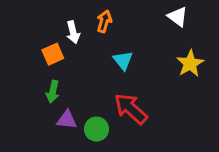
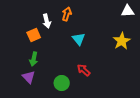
white triangle: (178, 17) -> (128, 11), moved, turned -40
red arrow: (131, 109) -> (84, 70), size x0.6
purple triangle: (67, 120) -> (29, 77), moved, turned 40

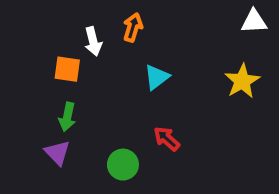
orange square: (34, 35) -> (67, 69), turned 32
cyan triangle: (79, 39) -> (157, 77), turned 32

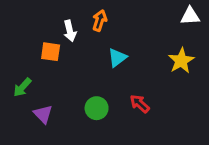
green arrow: (67, 117) -> (22, 87), moved, turned 30
red arrow: (167, 139) -> (140, 104), moved
green circle: (123, 165) -> (97, 108), moved

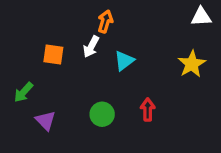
white arrow: (70, 31) -> (91, 47), moved, turned 42
red arrow: (140, 104) -> (148, 110), turned 48

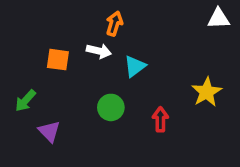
white arrow: (91, 47) -> (99, 51), turned -105
yellow star: (192, 64) -> (207, 92), moved
green circle: (102, 114) -> (111, 107), moved

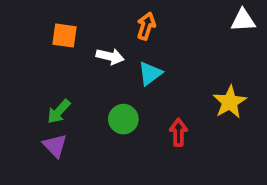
orange arrow: (114, 24) -> (146, 26), moved
orange square: (58, 60) -> (64, 36), moved
green arrow: (25, 101) -> (59, 111), moved

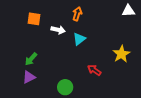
green circle: (123, 119) -> (65, 87), moved
red arrow: (178, 132) -> (94, 70), turned -56
purple triangle: (55, 146) -> (29, 77), turned 48

